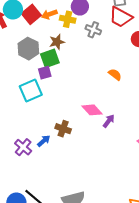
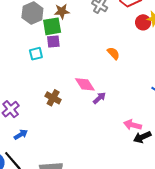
purple square: (45, 73) -> (53, 42), moved
cyan square: (31, 91) -> (36, 54), moved, size x0.6
blue arrow: (44, 141) -> (21, 134), moved

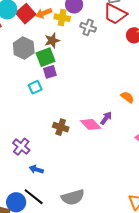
orange semicircle: (113, 53) -> (127, 97), moved
pink diamond: (85, 84) -> (91, 124), moved
blue arrow: (21, 134) -> (36, 169), turned -120

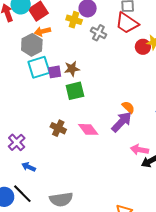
orange arrow: (44, 13) -> (42, 31), moved
brown star: (52, 41) -> (72, 69), moved
green square: (46, 57) -> (75, 91), moved
cyan square: (35, 87) -> (39, 67), moved, size x1.6
purple arrow: (106, 118) -> (122, 122), moved, size x1.6

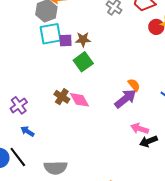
green square: (75, 91) -> (83, 62), turned -30
pink diamond: (88, 129) -> (80, 100), moved

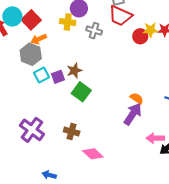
cyan square: (50, 34) -> (42, 75), size x0.7
pink diamond: (80, 100) -> (93, 154), moved
purple cross: (19, 105) -> (32, 130), moved, size x1.4

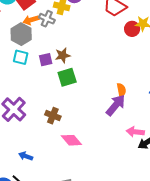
gray cross: (94, 31) -> (47, 19), moved
cyan square: (42, 75) -> (21, 57), moved, turned 35
green square: (81, 92) -> (67, 77), turned 30
orange semicircle: (137, 98) -> (121, 90), turned 40

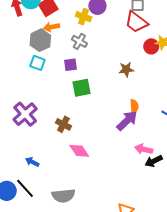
gray cross: (47, 19) -> (79, 41), moved
brown star: (63, 55) -> (126, 69), moved
purple square: (46, 60) -> (70, 65), moved

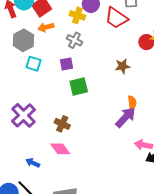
red trapezoid: (136, 22) -> (116, 18), moved
gray hexagon: (40, 40) -> (23, 40), moved
pink diamond: (79, 151) -> (60, 149), moved

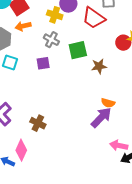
green square: (79, 86) -> (78, 50), moved
orange semicircle: (132, 103) -> (108, 103), turned 112
pink diamond: (60, 149) -> (21, 150), moved, turned 60

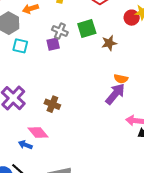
gray cross: (51, 40) -> (60, 31), moved
pink diamond: (21, 150) -> (38, 133), turned -60

